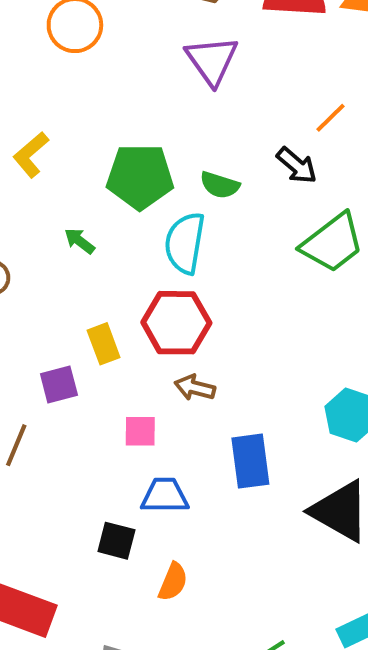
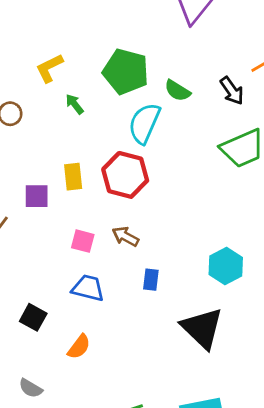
yellow L-shape: (31, 155) -> (49, 68), moved
brown arrow: (195, 388) -> (125, 236), moved
blue rectangle: (250, 461) -> (151, 280), size x0.6
black square: (116, 541) -> (33, 317), moved

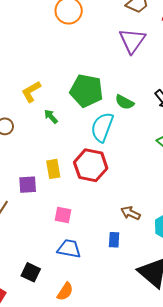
brown arrow: (125, 236) -> (131, 213), moved

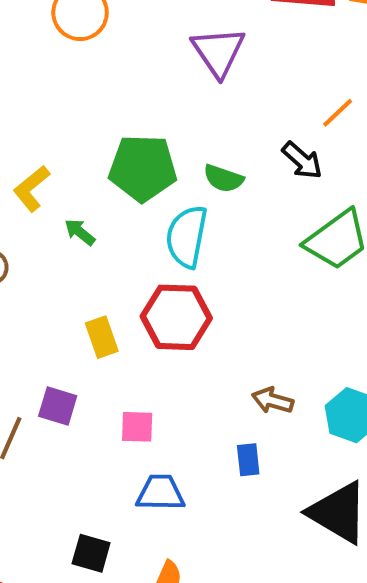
purple square: (28, 185) -> (58, 406), moved, turned 30

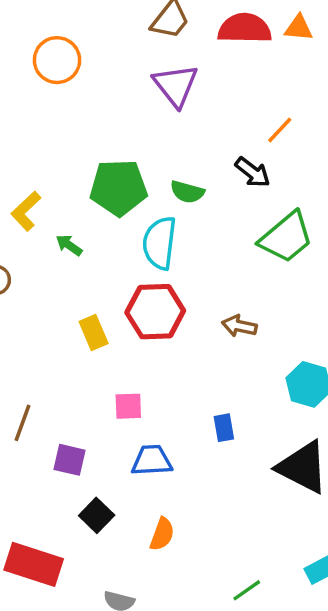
brown arrow: (273, 400) -> (239, 326), moved
purple square: (58, 406) -> (70, 460), moved
black square: (91, 553) -> (97, 515), turned 32

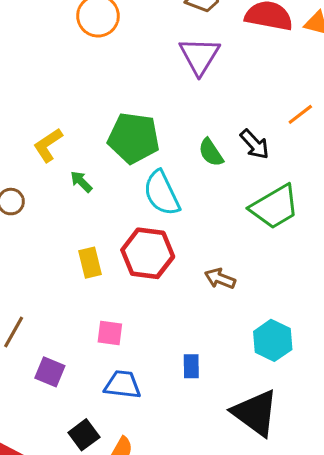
orange line: (280, 130) -> (300, 114), moved
green semicircle: (187, 192) -> (211, 152), moved, turned 32
cyan semicircle: (160, 243) -> (162, 193), turned -42
black square: (97, 515) -> (84, 435), moved

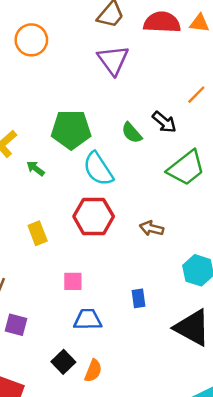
yellow rectangle: (90, 263) -> (38, 233), moved
purple square: (50, 372) -> (16, 325), moved

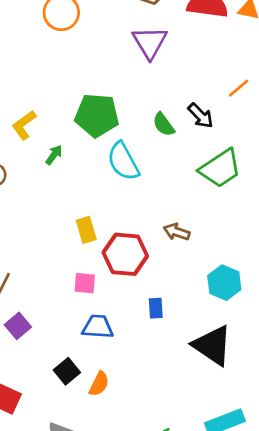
green arrow: (35, 168) -> (54, 155), turned 84
red hexagon: (94, 216) -> (125, 254), moved
yellow rectangle: (38, 233) -> (86, 230), moved
purple square: (16, 325) -> (18, 326), turned 30

